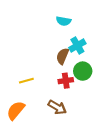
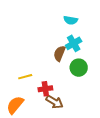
cyan semicircle: (64, 21) -> (71, 20), moved
red cross: (66, 81) -> (45, 89), moved

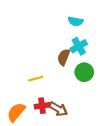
yellow line: (25, 77) -> (36, 79), moved
red cross: (45, 89) -> (42, 106), moved

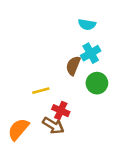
red cross: (42, 106) -> (61, 111), moved, turned 32
brown arrow: (58, 109) -> (53, 126), moved

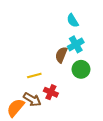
cyan semicircle: (87, 24) -> (73, 21), turned 48
brown arrow: (53, 126) -> (32, 99), moved

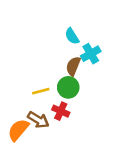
cyan semicircle: (73, 21) -> (72, 36), moved
green circle: (81, 69) -> (68, 87), moved

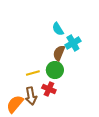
brown arrow: (38, 120) -> (31, 96), turned 48

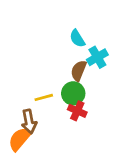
red cross: (49, 89) -> (77, 111), moved
brown arrow: (31, 96) -> (29, 122), moved

